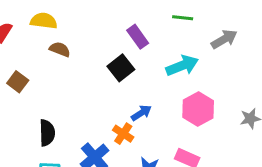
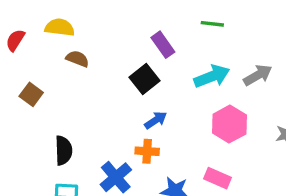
gray arrow: (224, 39) -> (258, 75), moved
blue arrow: (141, 113) -> (156, 120), moved
orange cross: (123, 134) -> (147, 151), turned -30

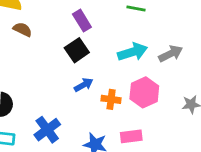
purple rectangle: (163, 45) -> (82, 21), moved
orange cross: (147, 151) -> (111, 99), moved
pink rectangle: (218, 178) -> (131, 136), turned -35

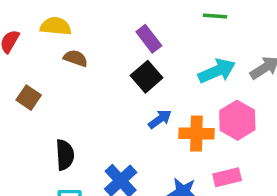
orange cross: (111, 99) -> (196, 134), size x1.4

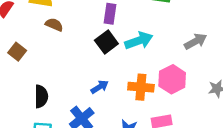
purple rectangle: (149, 39) -> (110, 14), turned 42
cyan arrow: (217, 71) -> (139, 41), moved
blue arrow: (160, 119) -> (100, 87), moved

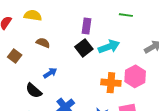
brown semicircle: (54, 25) -> (43, 43), moved
blue arrow: (100, 87) -> (50, 73), moved
black semicircle: (41, 96) -> (34, 91), turned 132

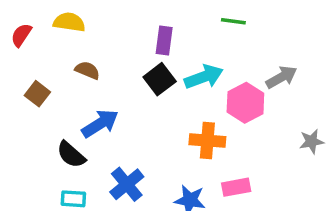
blue arrow: (50, 73) -> (100, 124), size x1.5
pink hexagon: (135, 76) -> (245, 103), moved

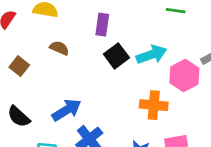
purple rectangle: (164, 41) -> (102, 25), moved
blue arrow: (100, 124) -> (67, 110), moved
black semicircle: (71, 155) -> (19, 117), moved

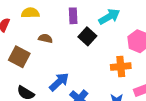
cyan arrow: (152, 55) -> (109, 17), moved
brown square: (19, 66) -> (19, 57), size x1.5

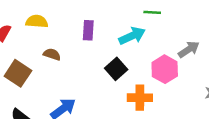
black square: (87, 36) -> (116, 69), moved

